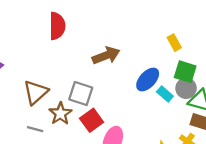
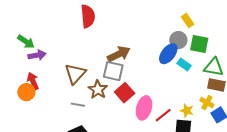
brown arrow: (106, 56) -> (119, 54), moved
gray circle: (186, 88) -> (178, 40), moved

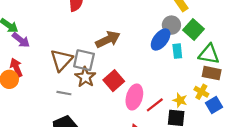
green square: (199, 44) -> (194, 29), turned 30
purple arrow: (37, 55) -> (21, 40), turned 48
cyan rectangle: (184, 65) -> (177, 51), turned 48
gray square: (113, 71) -> (84, 60), moved

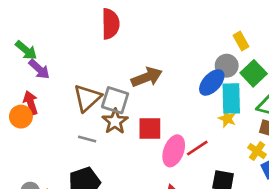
cyan rectangle: (177, 51) -> (231, 98), size x1.6
red square: (114, 81) -> (150, 129), turned 36
yellow star: (180, 100) -> (227, 119), moved
red line: (155, 105) -> (197, 148), moved

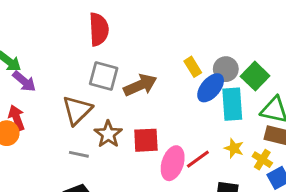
yellow rectangle: (241, 41) -> (193, 67), moved
gray square: (115, 100) -> (104, 76), moved
yellow star: (227, 119) -> (234, 148), moved

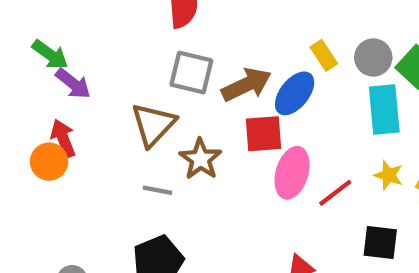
blue ellipse: (211, 88) -> (295, 93), moved
red square: (146, 140) -> (263, 134), moved
pink ellipse: (173, 163) -> (292, 173), moved

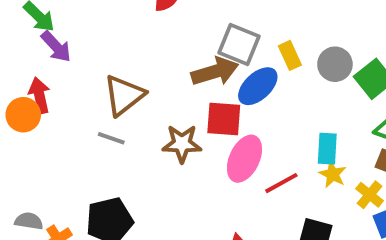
gray square: (191, 73) -> (239, 45), moved
cyan rectangle: (384, 110) -> (327, 149), moved, size x0.7
brown star: (200, 159) -> (182, 144), moved, turned 30
gray line: (158, 190) -> (111, 138), moved

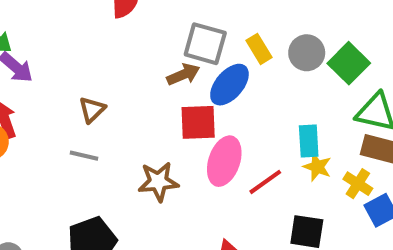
brown arrow: (215, 72) -> (183, 74), size x0.7
brown triangle: (124, 95) -> (92, 110), size x0.6
brown star: (182, 144) -> (158, 182), moved

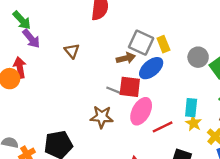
yellow rectangle: (259, 49) -> (163, 44), moved
brown triangle: (92, 110) -> (72, 51), moved, turned -35
gray line: (84, 156) -> (114, 90), moved

